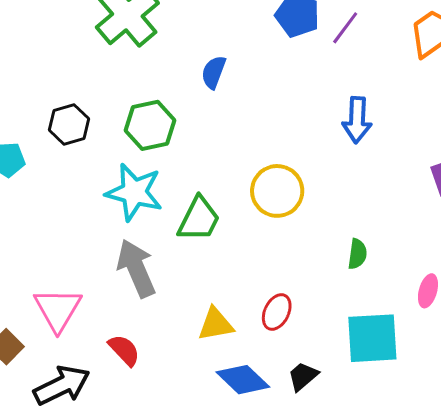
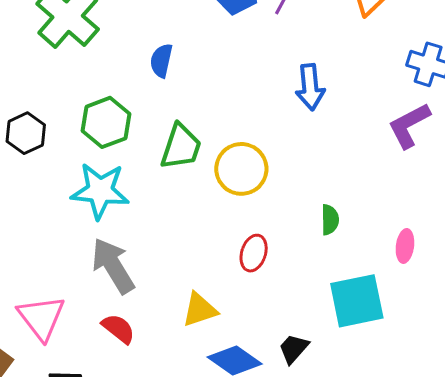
green trapezoid: (199, 219) -> (181, 147), moved
red ellipse: (277, 312) -> (254, 253), moved
red semicircle: (124, 350) -> (118, 329), moved

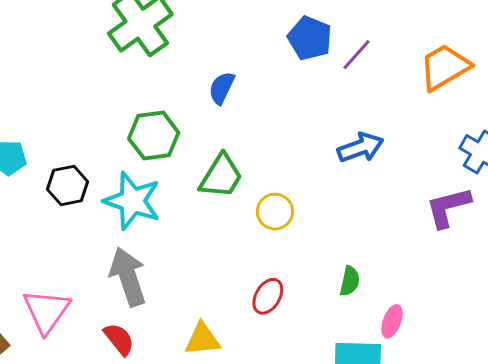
blue arrow: (310, 87) -> (361, 147), turned -117
black hexagon: (26, 133) -> (68, 186), moved
yellow circle: (241, 169) -> (275, 212), size x0.7
pink ellipse: (405, 246) -> (392, 321), moved

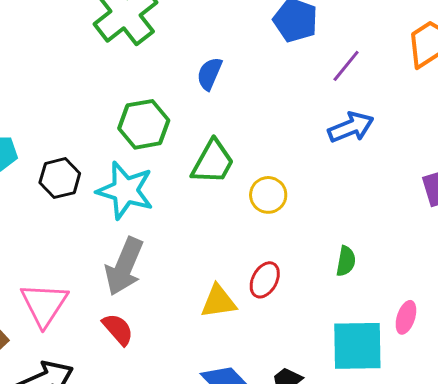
purple line: (356, 55) -> (346, 66), moved
gray arrow: (128, 277) -> (124, 267), turned -136
pink ellipse: (392, 321) -> (406, 317), moved
yellow triangle: (202, 339) -> (219, 302), moved

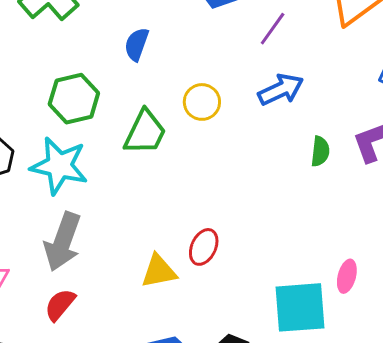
yellow circle: (268, 195) -> (202, 102), moved
green semicircle: (346, 261) -> (320, 151), moved
red semicircle: (118, 329) -> (60, 305), turned -96

